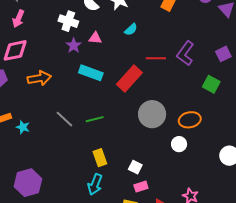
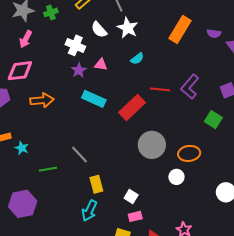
gray line: (64, 119) -> (80, 154), moved
green line: (95, 119) -> (48, 169), moved

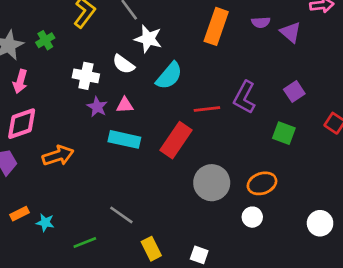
white semicircle: (99, 30) -> (123, 64), moved
cyan semicircle: (137, 59) -> (169, 76), size x1.6
pink triangle: (101, 64) -> (125, 105), moved

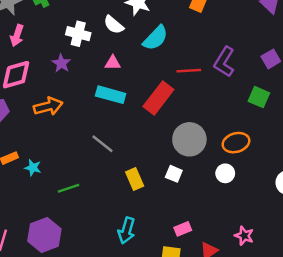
purple star: (97, 107) -> (61, 63), moved
gray line: (121, 215) -> (102, 144), moved
yellow rectangle: (151, 249) -> (135, 179), moved
white square: (199, 255) -> (174, 174), moved

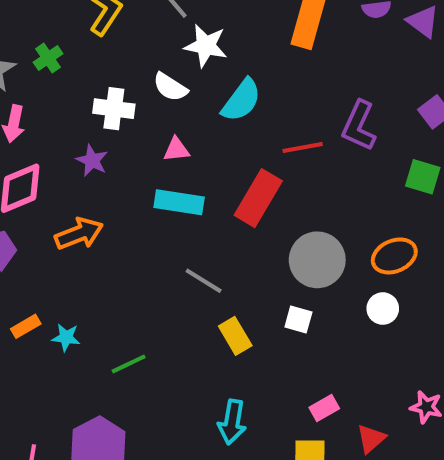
gray line: (102, 144) -> (204, 281), moved

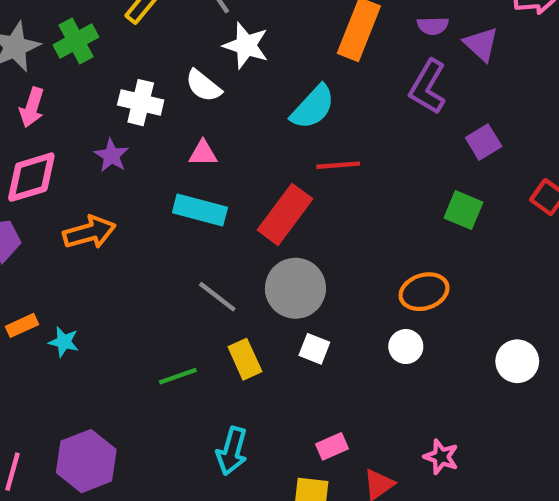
green cross: (48, 58) -> (76, 41), size x1.4
cyan semicircle: (241, 100) -> (313, 107), moved
purple L-shape: (359, 126) -> (428, 87), moved
gray circle: (317, 260) -> (295, 288), moved
green line: (129, 364) -> (178, 376), moved

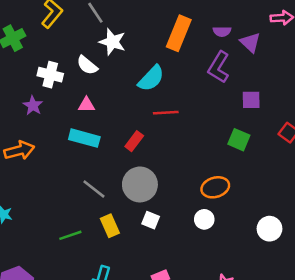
purple square: (484, 142) -> (251, 100), turned 30
red rectangle: (285, 214) -> (134, 141), size x0.6

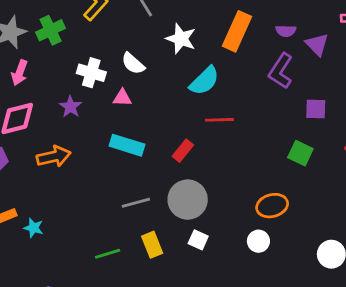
white star: (112, 42) -> (181, 39), moved
pink triangle: (86, 105) -> (122, 98), moved
gray line: (94, 189) -> (136, 203), turned -55

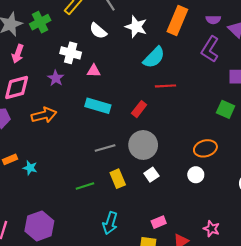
white semicircle: (133, 64) -> (98, 31), moved
white square: (198, 240) -> (151, 175), turned 32

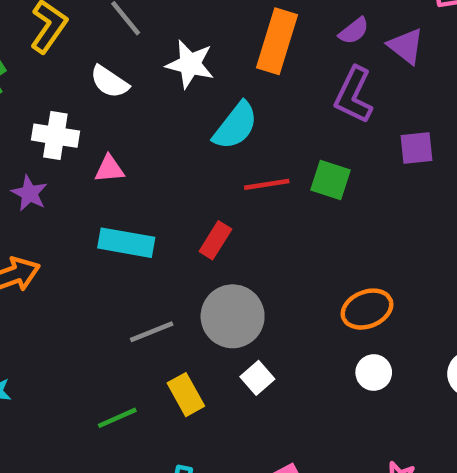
purple semicircle: (213, 20) -> (354, 31), turned -32
green square: (226, 109) -> (331, 180), moved
white circle: (196, 175) -> (374, 373), moved

